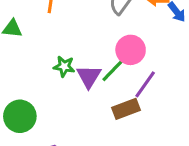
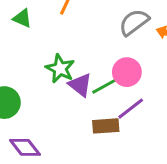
green star: (64, 66) -> (60, 69), size x1.4
purple triangle: (89, 76) -> (80, 85), turned -40

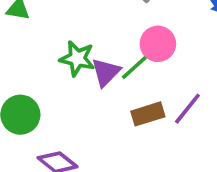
purple triangle: (80, 85) -> (106, 72), turned 50
purple line: (131, 109) -> (187, 109), moved

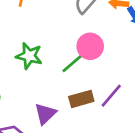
purple triangle: (106, 72) -> (45, 114), moved

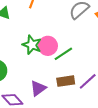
pink circle: (90, 46) -> (48, 46), moved

